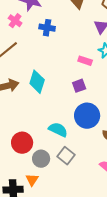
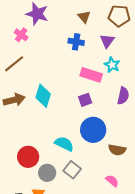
blue cross: (47, 28) -> (76, 42), moved
pink rectangle: (85, 61) -> (91, 75), size x1.5

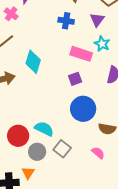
cyan diamond: (43, 96) -> (33, 62), moved
cyan semicircle: (64, 144) -> (44, 129), moved
pink semicircle: (112, 181) -> (98, 153), moved

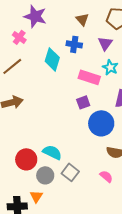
cyan diamond: (33, 62) -> (52, 59), moved
blue circle: (83, 109) -> (101, 123), moved

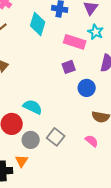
blue circle: (101, 123) -> (87, 88), size x0.7
cyan semicircle: (52, 152) -> (33, 107), moved

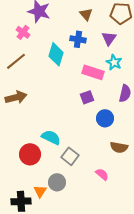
gray square: (56, 137) -> (70, 156), moved
gray circle: (31, 140) -> (57, 182), moved
pink semicircle: (92, 141) -> (102, 174), moved

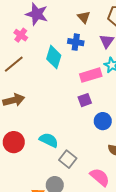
pink rectangle: (93, 72) -> (91, 75), turned -35
red circle: (30, 154) -> (14, 142), moved
pink semicircle: (102, 174) -> (100, 177), size x1.5

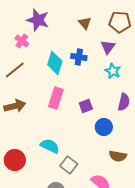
blue cross: (76, 42) -> (79, 57), moved
pink rectangle: (91, 75) -> (56, 98), moved, turned -55
red circle: (14, 142) -> (15, 160), moved

